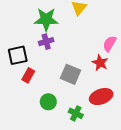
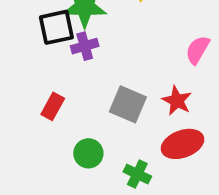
black square: (18, 55) -> (56, 27), moved
red star: (100, 63) -> (177, 101), moved

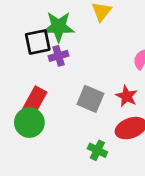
red rectangle: (53, 106) -> (35, 100), size x1.4
green circle: (88, 153) -> (29, 123), moved, size x1.4

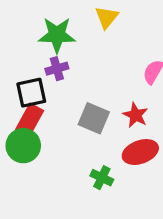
black square: (38, 42) -> (31, 93), moved

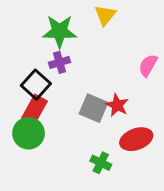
black square: (31, 93) -> (36, 85), turned -36
red star: (136, 115) -> (117, 105), moved

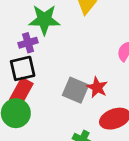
purple cross: (60, 62) -> (28, 43), moved
black square: (36, 85) -> (23, 68), turned 35

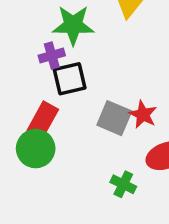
black square: (23, 68) -> (70, 79), moved

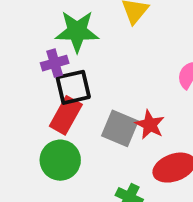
red rectangle: (43, 120) -> (66, 115), moved
green circle: (36, 149) -> (60, 160), moved

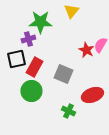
black square: (73, 87) -> (16, 59), moved
red star: (150, 125) -> (86, 50), moved

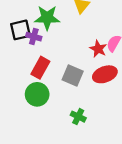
purple cross: (28, 39) -> (34, 37), turned 32
black square: (16, 59) -> (20, 30), moved
red ellipse: (92, 95) -> (105, 74), moved

